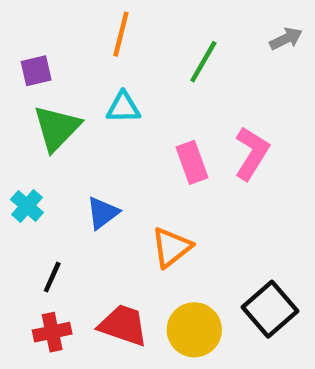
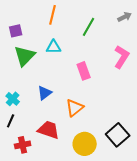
pink L-shape: (252, 153) -> (122, 57), moved
cyan cross: (27, 206) -> (13, 99), moved
black line: (52, 277) -> (11, 121), moved
red trapezoid: (123, 325) -> (49, 130), moved

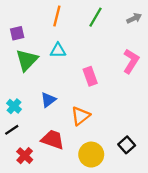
green line: (89, 27) -> (96, 17), moved
black line: (11, 121) -> (12, 130), turned 32
black square: (118, 135) -> (127, 145), size x0.7
red cross: (23, 145) -> (25, 156), turned -35

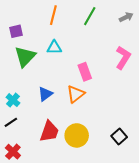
orange triangle: (80, 116) -> (76, 94), moved
red trapezoid: (53, 139) -> (49, 131), turned 90
yellow circle: (91, 155) -> (77, 135), moved
red cross: (25, 156) -> (13, 152), moved

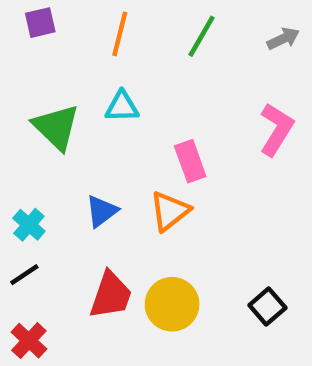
purple square: (16, 31) -> (40, 23), moved
green triangle: (25, 57) -> (56, 127), turned -30

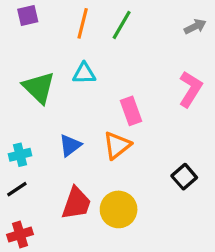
green line: (202, 36) -> (122, 25), moved
cyan cross: (29, 225) -> (20, 155), turned 35
black square: (267, 307) -> (184, 177), moved
red cross: (29, 341) -> (20, 234), turned 30

